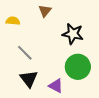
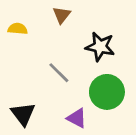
gray line: (25, 53) -> (59, 73), moved
black triangle: (29, 79) -> (23, 114), moved

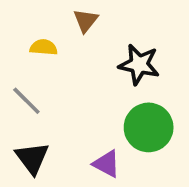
yellow semicircle: (18, 29) -> (44, 47), moved
gray line: (59, 73) -> (26, 101), moved

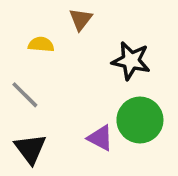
purple triangle: (107, 164) -> (100, 138), moved

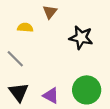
green circle: (140, 120) -> (87, 90), moved
purple triangle: (100, 138) -> (51, 96), moved

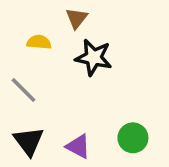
black star: (81, 38) -> (94, 58), moved
green circle: (87, 90) -> (133, 138), size x0.7

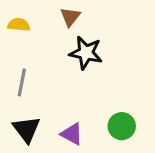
yellow semicircle: (39, 42) -> (19, 25), moved
gray line: (24, 90) -> (22, 82), turned 56

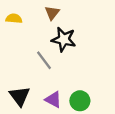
gray line: (22, 82) -> (44, 60), moved, turned -48
green circle: (122, 126) -> (80, 101), moved

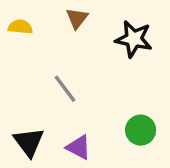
black star: (64, 39) -> (134, 39), moved
green circle: (80, 101) -> (141, 130), moved

